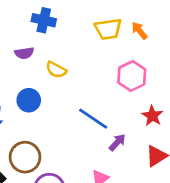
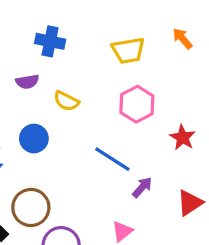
orange arrow: (139, 31) -> (182, 39), moved
pink hexagon: (132, 76) -> (137, 104), moved
red star: (152, 116) -> (183, 138), moved

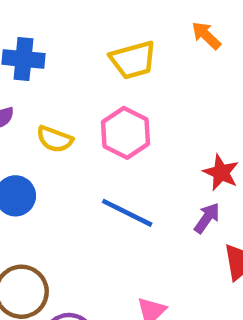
pink hexagon: (137, 104) -> (126, 133), moved
purple arrow: (142, 187) -> (207, 218), moved

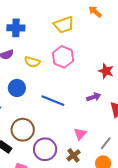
blue line: (127, 213) -> (53, 101), moved
purple arrow: (207, 218) -> (94, 97), moved, turned 40

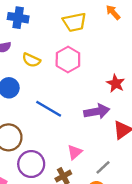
purple arrow: (94, 97) -> (97, 111), size x1.5

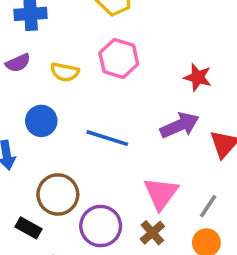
pink triangle: (75, 152) -> (161, 193), size x1.5

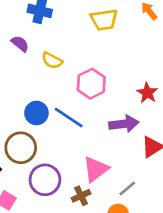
pink hexagon: (119, 58) -> (91, 84), moved
purple semicircle: (18, 63) -> (20, 44), turned -132
blue circle: (41, 121) -> (36, 113), moved

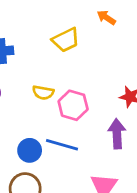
yellow semicircle: (52, 60) -> (43, 92), moved
purple arrow: (124, 124) -> (117, 134), turned -68

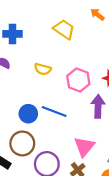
yellow trapezoid: (66, 40) -> (64, 29), turned -125
pink hexagon: (73, 105) -> (78, 80), moved

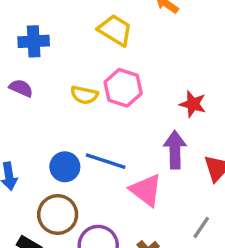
pink hexagon: (78, 80) -> (123, 88), moved
pink triangle: (84, 147) -> (146, 190), moved, turned -30

